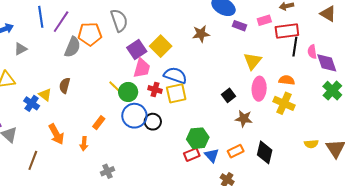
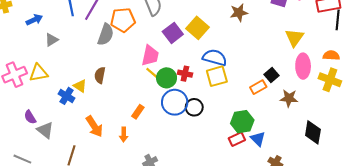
pink trapezoid: (142, 68) -> (150, 56), moved
red cross: (155, 89) -> (185, 74), moved
orange rectangle: (236, 151) -> (258, 87), moved

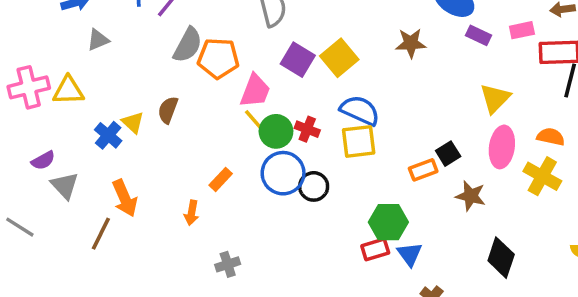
orange pentagon: (123, 20) -> (218, 58), moved
purple square: (173, 33) -> (298, 60), turned -30
purple semicircle: (30, 117) -> (43, 160), turned -96
orange arrow: (94, 126) -> (125, 198), moved

